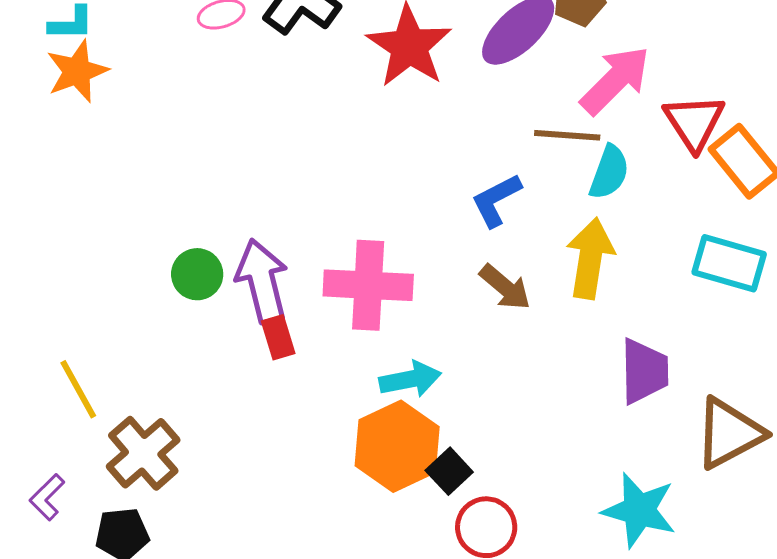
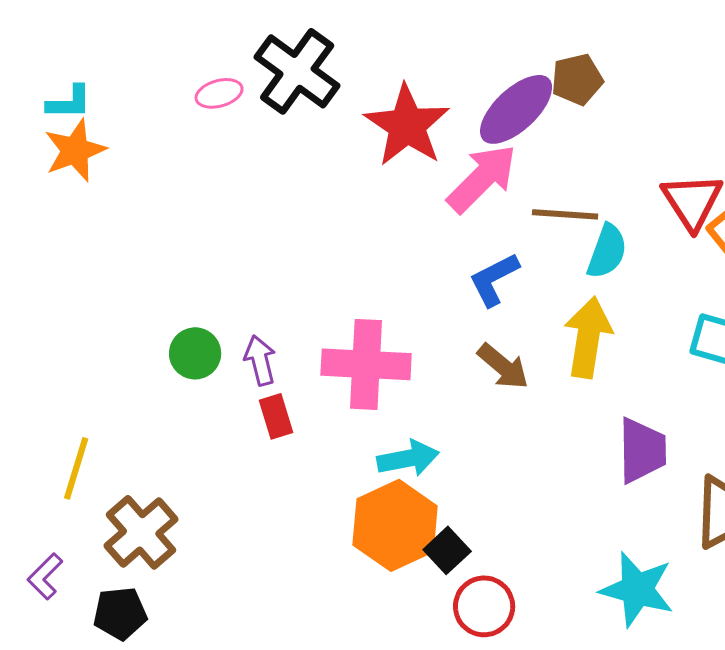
pink arrow: (615, 80) -> (482, 178), moved
purple arrow: (262, 281) -> (260, 360), size x0.6
yellow line: (78, 389) -> (76, 468), turned 46

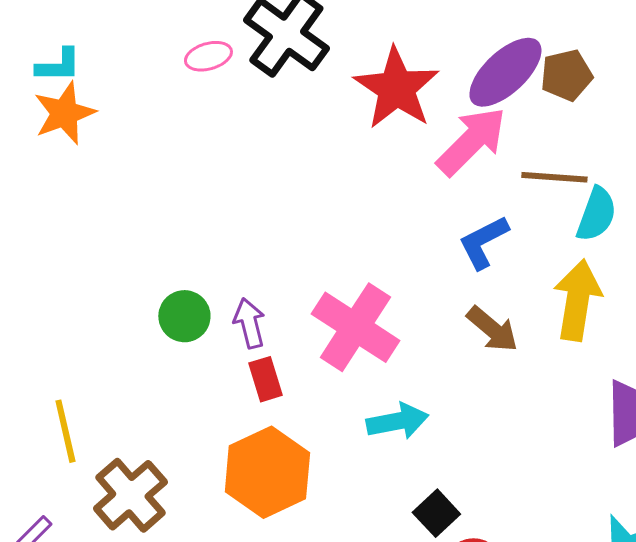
brown pentagon: (577, 79) -> (566, 75), moved
pink cross: (366, 364) -> (355, 327), turned 30
yellow line: (76, 468) -> (65, 431), turned -30
orange hexagon: (395, 525) -> (267, 472), moved

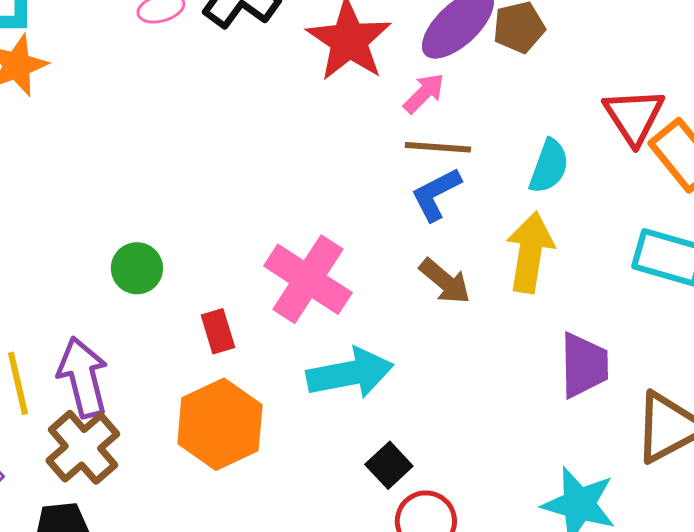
pink arrow: (471, 141) -> (424, 93), size x0.6
brown line: (554, 177) -> (438, 147), moved
purple arrow: (249, 323) -> (83, 377), moved, size x1.6
cyan arrow: (397, 421) -> (350, 373), size x1.4

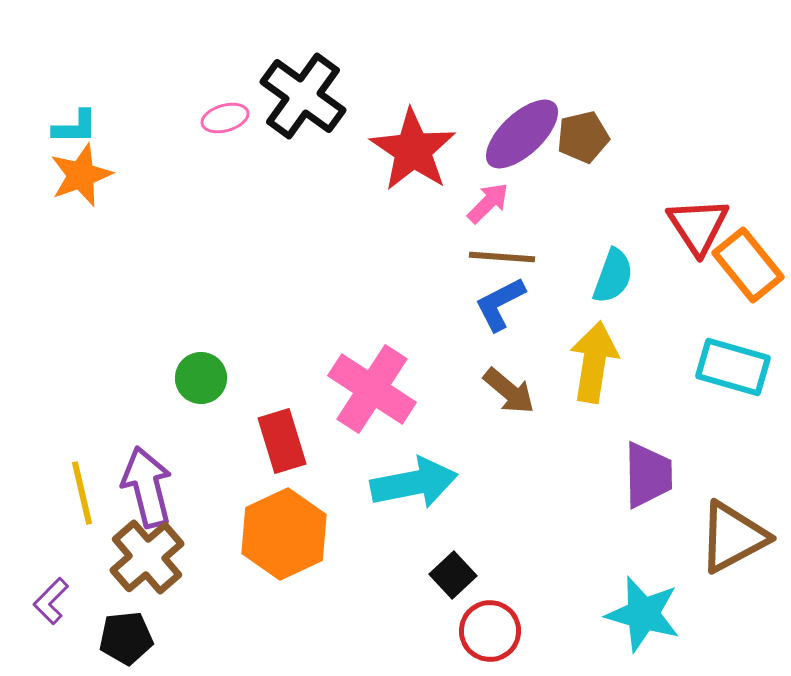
red rectangle: (218, 331) -> (282, 441), size x1.4

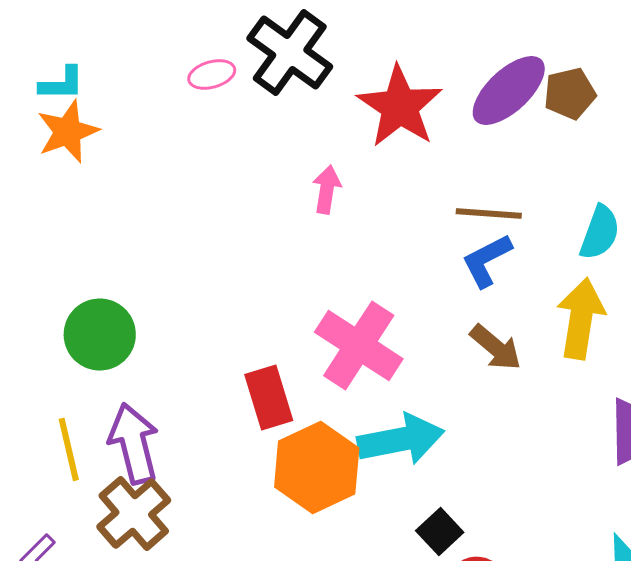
pink arrow: (488, 203) -> (327, 189), moved, turned -36
green circle: (201, 378) -> (100, 334), moved, size x1.4
orange hexagon: (284, 534) -> (317, 467), moved

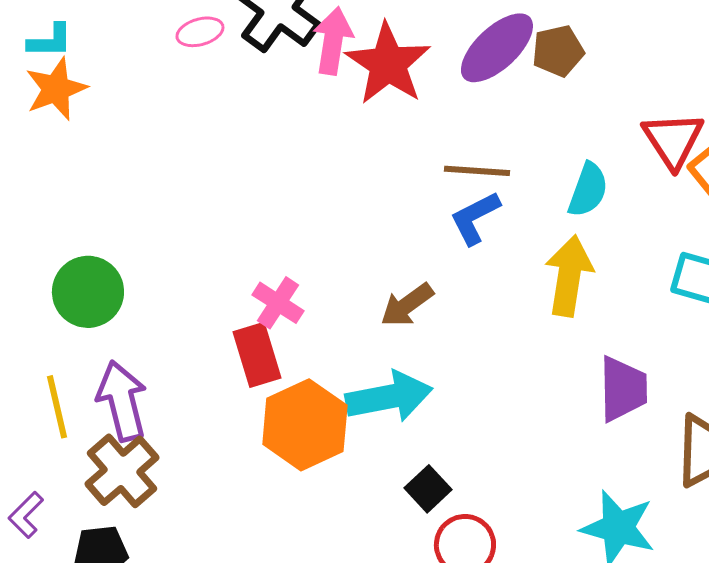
pink arrow: (327, 189) -> (333, 41), moved, size x1.4
pink cross: (359, 345) -> (278, 303), moved, size x0.6
brown arrow: (496, 347) -> (407, 305), moved, turned 104

